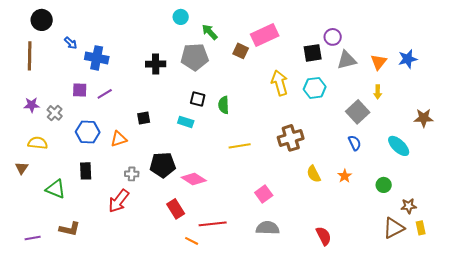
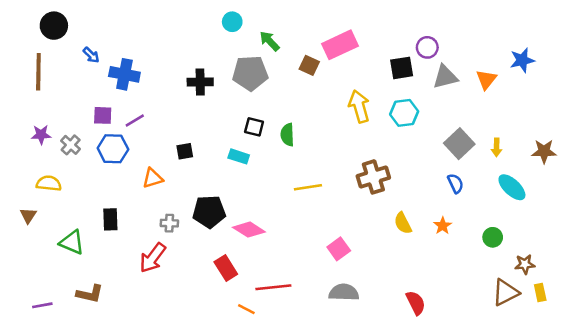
blue star: (408, 59) -> (522, 60), moved
yellow arrow: (378, 92) -> (497, 147), moved
blue hexagon: (88, 132) -> (113, 149), moved

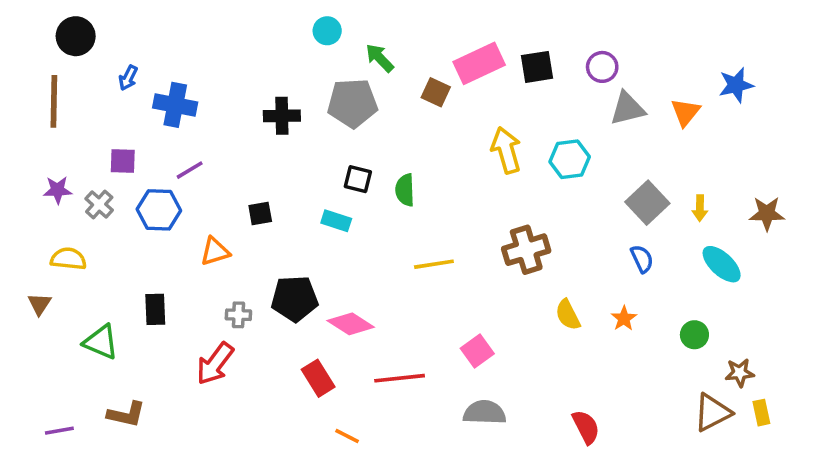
blue arrow: (91, 55) -> (128, 78), turned 72
black square: (402, 68) -> (537, 67), moved
purple square: (103, 115) -> (123, 161), moved
red line: (273, 287) -> (400, 378), moved

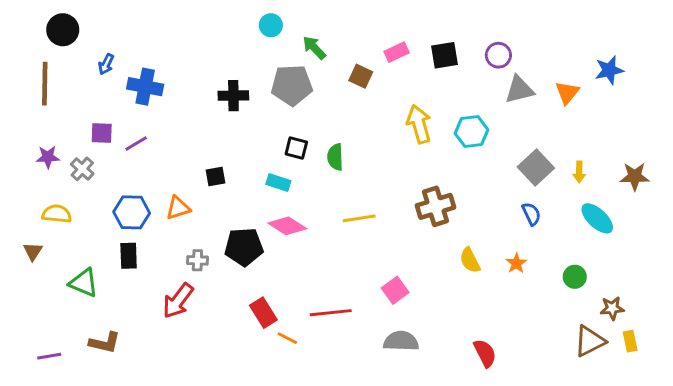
pink rectangle: (479, 63) -> (397, 52), size x0.6
purple line: (190, 170) -> (136, 144), moved
blue hexagon: (159, 210) -> (132, 212), moved
pink diamond: (351, 324) -> (287, 226), moved
orange line: (347, 436) -> (287, 338), moved

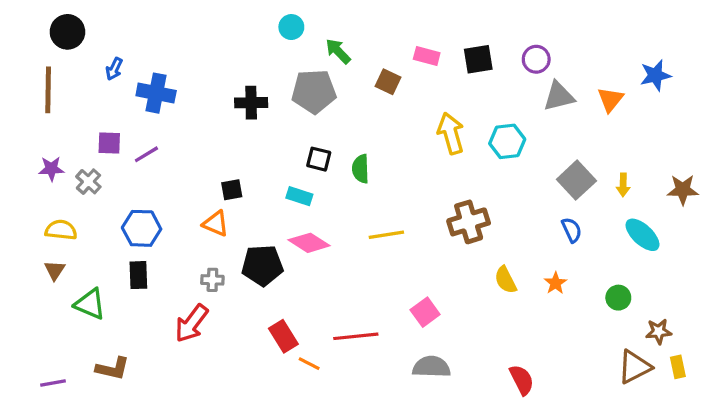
pink rectangle: (397, 52) -> (427, 56), turned 40
orange triangle: (178, 208) -> (216, 224), moved, turned 40
brown triangle: (33, 251) -> (55, 270), moved

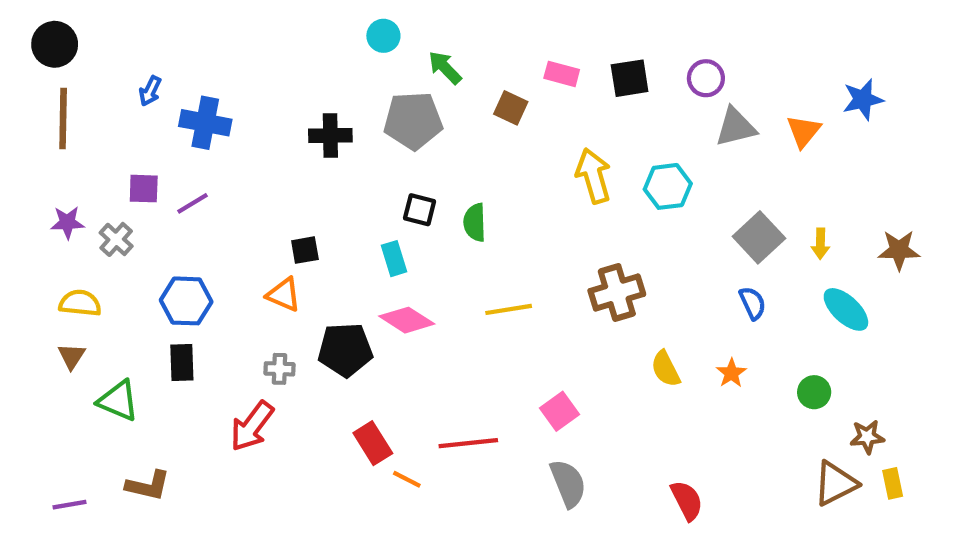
black circle: (67, 32) -> (55, 44), moved
cyan rectangle: (299, 196) -> (394, 259), turned 55
gray semicircle: (431, 367) -> (568, 483), turned 66

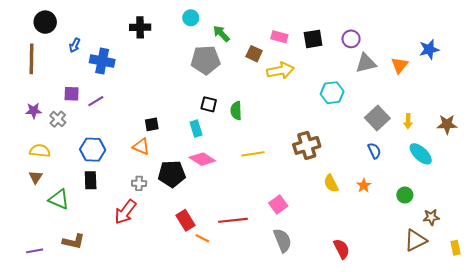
black circle: (55, 44) -> (45, 22), moved
black cross: (330, 135) -> (140, 27), moved
yellow arrow: (593, 176) -> (280, 71), moved, turned 95
yellow rectangle: (893, 483) -> (455, 248), moved

